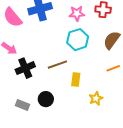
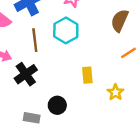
cyan hexagon: (78, 40) -> (66, 30), moved
brown line: (57, 65) -> (35, 40), moved, turned -66

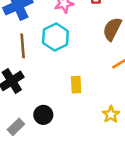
yellow star: (115, 92) -> (111, 114), moved
gray rectangle: (32, 118) -> (16, 127), turned -56

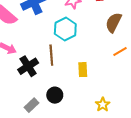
brown line: (23, 46) -> (51, 55), moved
yellow star: (111, 114) -> (103, 105), moved

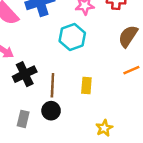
brown line: (51, 55) -> (52, 85), moved
gray rectangle: (31, 105) -> (23, 119), turned -40

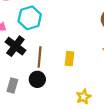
cyan hexagon: (72, 37) -> (30, 18), moved
black cross: (25, 74) -> (15, 46), turned -30

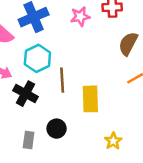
brown line: (40, 57) -> (62, 80), moved
yellow rectangle: (69, 59) -> (90, 99), size x1.5

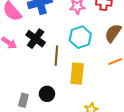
cyan hexagon: (37, 58) -> (80, 37), moved
black cross: (26, 94) -> (36, 39), moved

